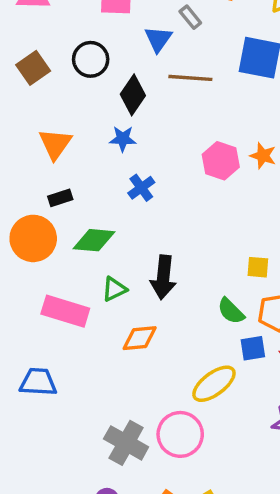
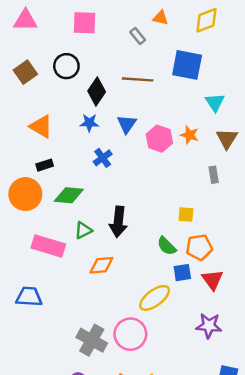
blue triangle: (158, 39) -> (127, 124), moved
orange triangle: (55, 144) -> (41, 126), turned -35

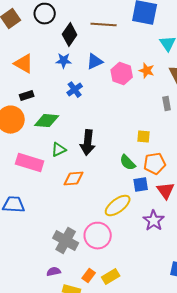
blue triangle: (127, 124) -> (95, 62), turned 30
purple star: (209, 326) -> (154, 221), moved, turned 30

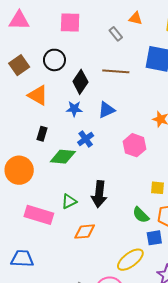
orange triangle: (24, 64) -> (38, 95), moved
pink hexagon: (122, 74) -> (135, 145), moved
black rectangle: (27, 96) -> (42, 134), moved, turned -56
green diamond: (47, 121) -> (63, 157), moved

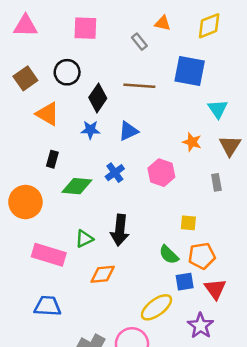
blue cross: (86, 139) -> (115, 173), moved
blue trapezoid: (22, 259) -> (48, 306), moved

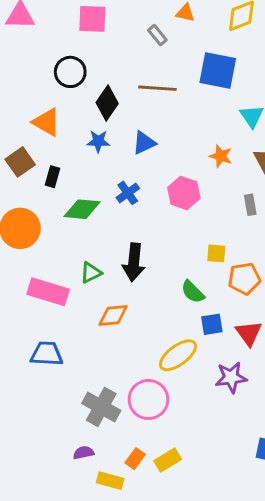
brown square: (25, 78) -> (20, 162), moved
orange pentagon: (202, 256) -> (244, 279), moved
purple star: (201, 326) -> (231, 377), turned 30

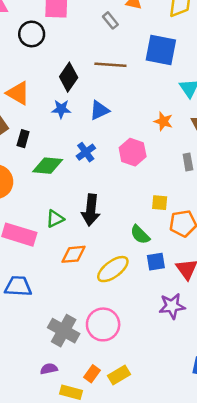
black circle: (70, 72) -> (32, 34), moved
yellow ellipse: (178, 355) -> (113, 269), moved

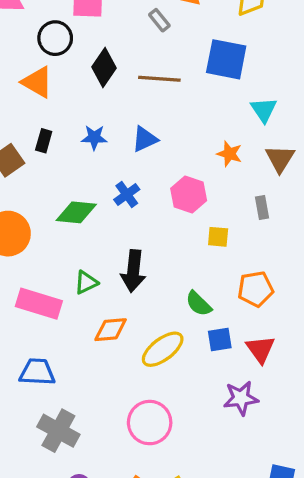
black diamond: (69, 77) -> (104, 67), moved
orange triangle: (18, 93) -> (37, 82), moved
black rectangle: (23, 139) -> (44, 141), moved
yellow square: (160, 203) -> (218, 237), moved
gray cross: (64, 331) -> (58, 431), moved

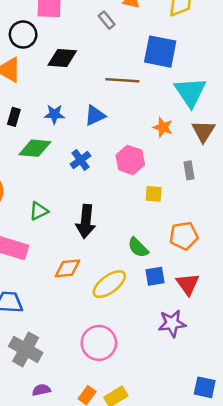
black diamond: (104, 67) -> (62, 58), turned 60
brown line: (159, 79) -> (122, 80), moved
cyan triangle: (264, 110) -> (190, 92), size x1.5
green diamond: (76, 212) -> (35, 148), moved
green triangle: (86, 282) -> (39, 211), moved

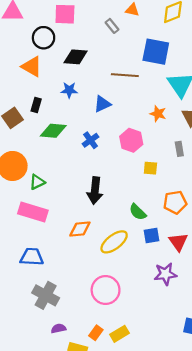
blue star: (54, 114) -> (69, 90), moved
green triangle: (39, 211) -> (37, 182), moved

